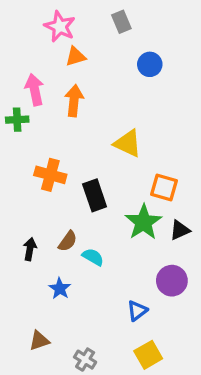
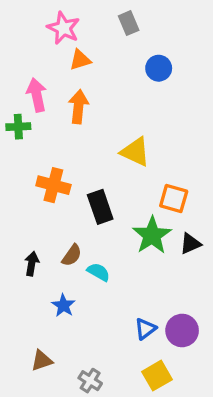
purple circle: (172, 281) -> (182, 330), moved

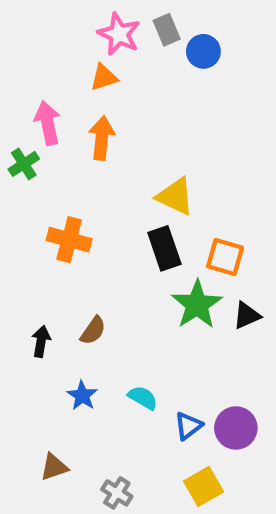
pink star: (63, 28) -> (119, 34), moved
blue circle: (159, 68) -> (203, 51), moved
green cross: (18, 127) -> (24, 164), turned -30
black rectangle: (100, 207) -> (164, 248), moved
cyan semicircle: (99, 272) -> (143, 398), moved

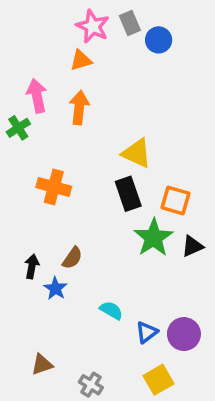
blue star: (82, 396) -> (55, 288), moved

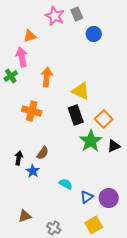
blue circle: (159, 40) -> (94, 34), moved
orange triangle: (81, 60) -> (30, 36), moved
orange arrow: (79, 108) -> (47, 77), moved
orange square: (175, 200) -> (104, 119), turned 30

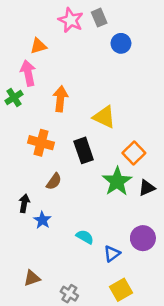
black rectangle: (76, 115) -> (84, 150), moved
brown semicircle: (43, 153) -> (54, 181), moved
purple circle: (109, 198) -> (143, 238), moved

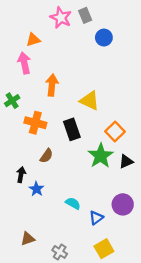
green cross: (14, 98) -> (12, 101), moved

